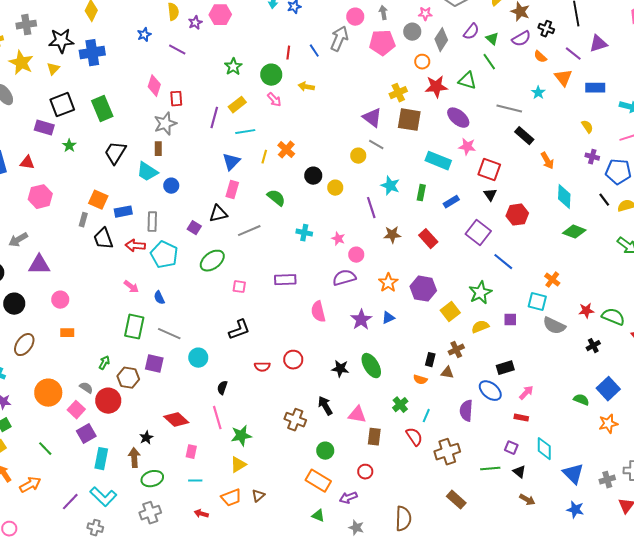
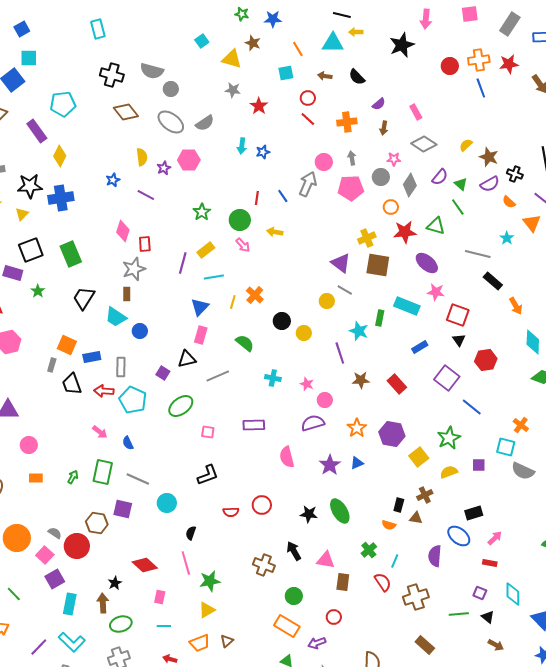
green rectangle: (421, 193) -> (380, 318), moved
green arrow: (104, 363) -> (73, 477), moved

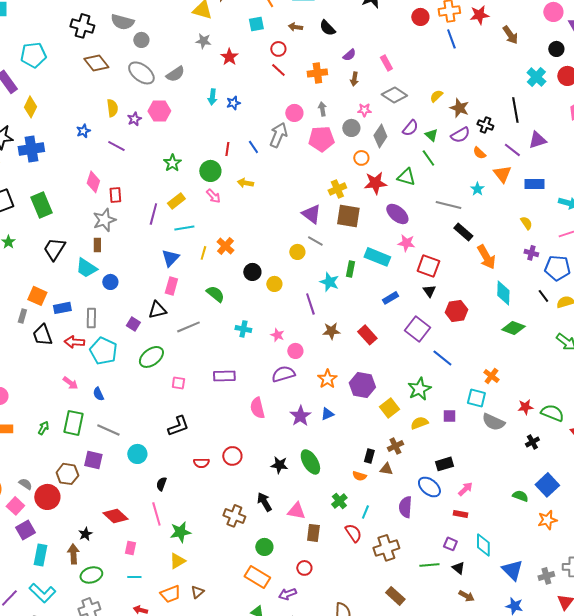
orange arrow: (516, 306) -> (486, 257), size x1.4

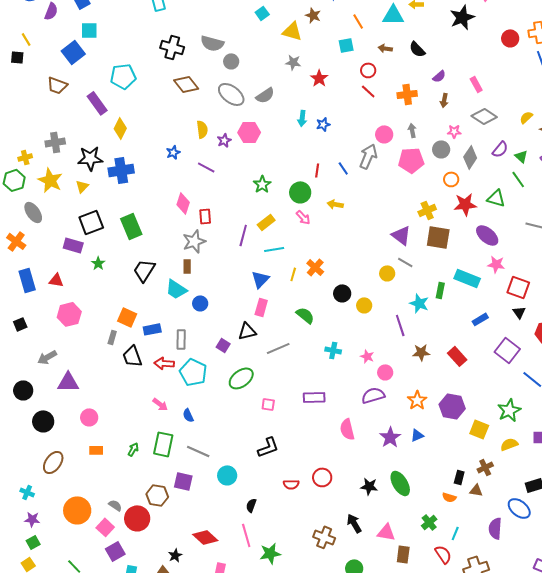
yellow square: (389, 408) -> (479, 429), turned -30

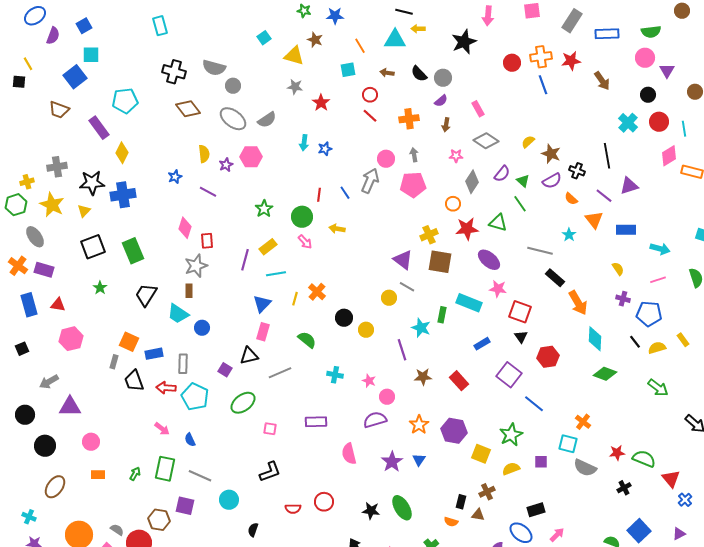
gray circle: (441, 149) -> (443, 78), moved
purple rectangle: (73, 245) -> (44, 270), moved
blue triangle: (417, 435) -> (419, 460), turned -32

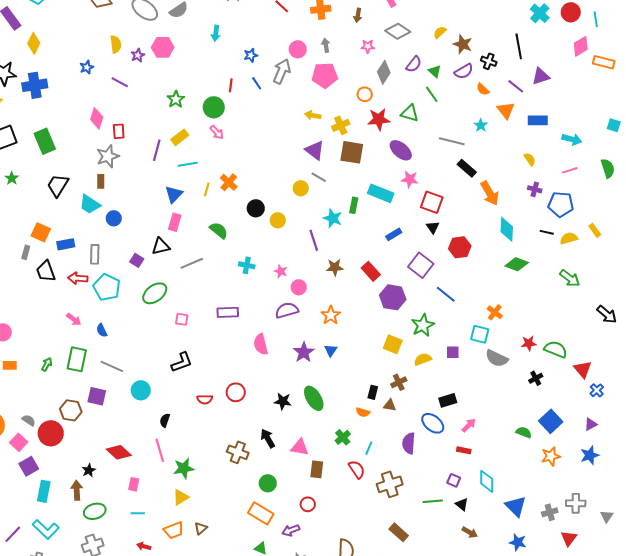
blue star: (325, 149) -> (251, 55), moved
yellow arrow: (337, 229) -> (313, 115), moved
black line: (635, 342) -> (547, 232), turned -40
purple hexagon: (454, 431) -> (393, 297), moved

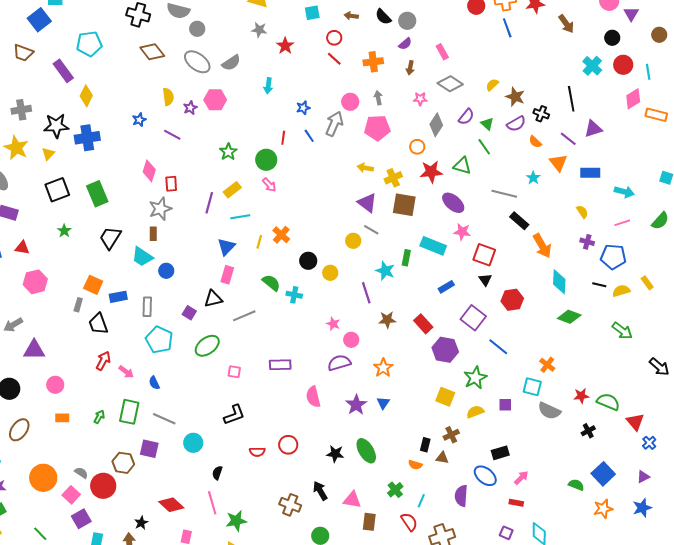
green semicircle: (608, 168) -> (660, 221), turned 60
cyan cross: (247, 265) -> (294, 295), moved
red arrow: (78, 278) -> (103, 361), moved, turned 114

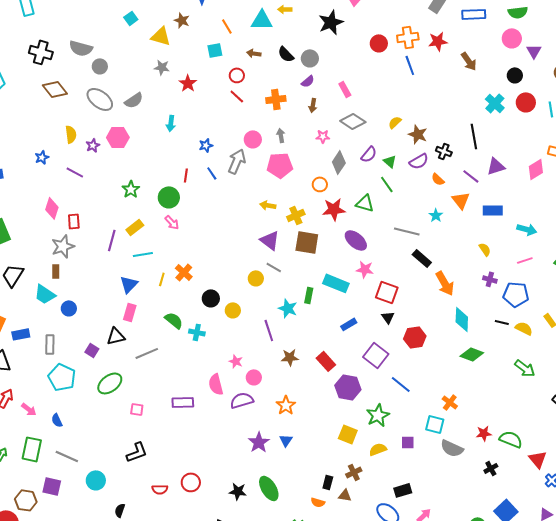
pink diamond: (633, 99) -> (536, 169), moved
yellow semicircle: (621, 291) -> (524, 328), turned 42
pink semicircle: (313, 397) -> (216, 384), moved

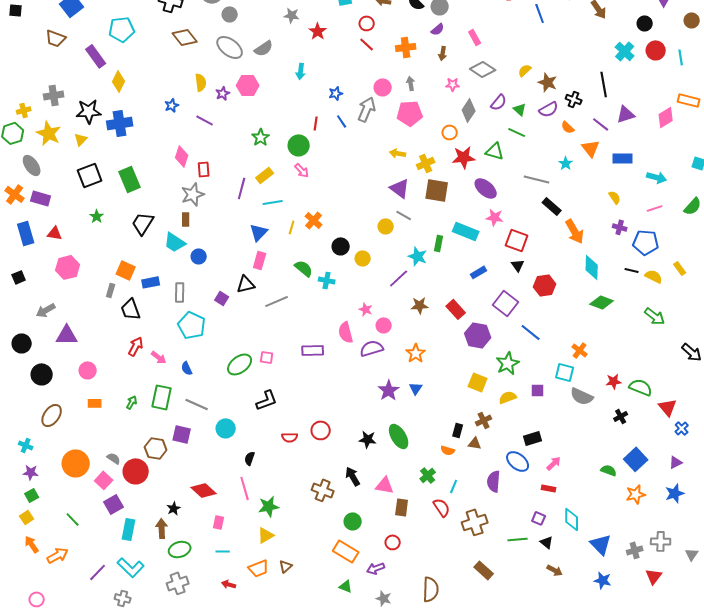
green line: (387, 184) -> (517, 132), turned -30
purple line: (269, 330) -> (399, 278), turned 65
green ellipse: (110, 383) -> (240, 364), moved

